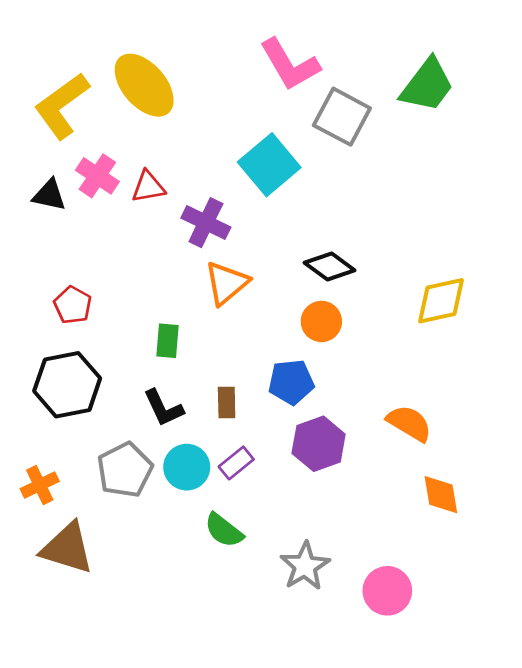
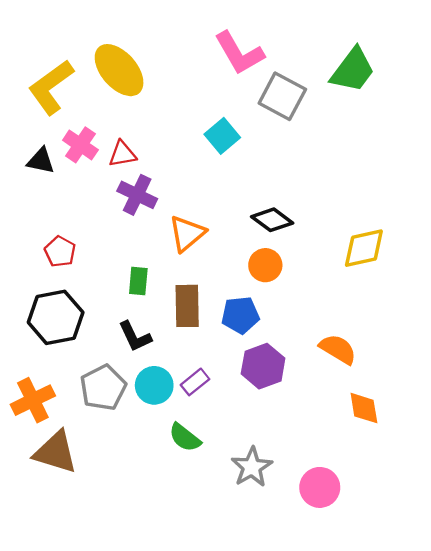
cyan square: (269, 165) -> (222, 136), size x0.7
purple cross: (206, 223) -> (137, 195), moved
brown rectangle: (227, 403) -> (187, 306), moved, size x1.6
orange cross: (40, 485) -> (33, 400), size x1.4

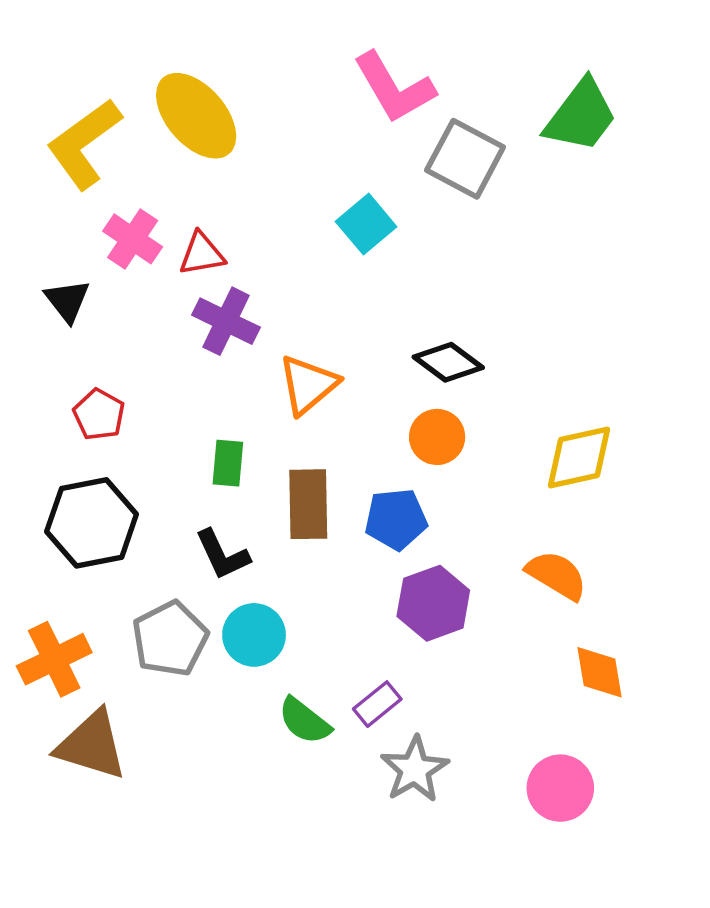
black triangle: (41, 161) -> (67, 301), moved, turned 40
yellow diamond: (364, 248) -> (579, 458), moved
purple rectangle: (195, 382) -> (377, 704), moved
pink circle: (320, 487) -> (560, 788), moved

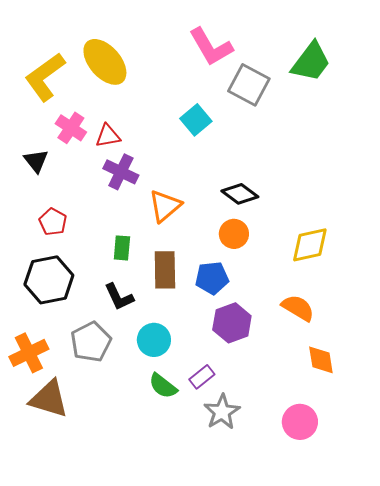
cyan circle: (254, 635) -> (154, 340), moved

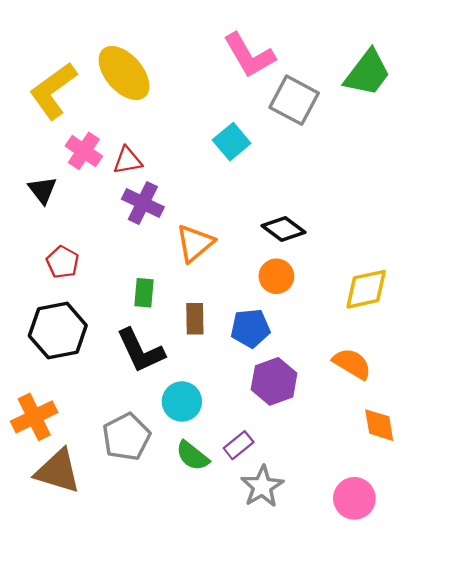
brown rectangle: (165, 270) -> (195, 319), size x0.7
black L-shape: (119, 297) -> (141, 351), size x1.4
gray pentagon: (91, 342) -> (126, 437), moved

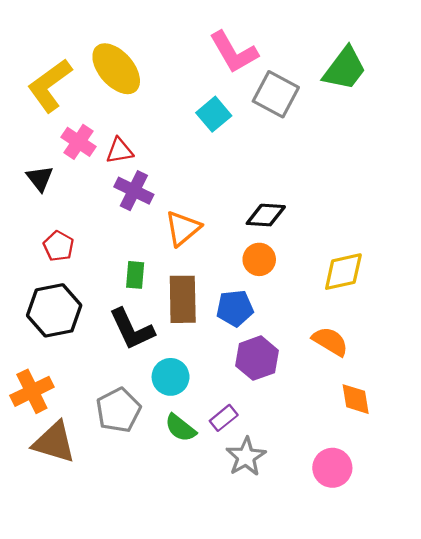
cyan square: (232, 142) -> (214, 114), moved
black diamond: (283, 229) -> (266, 215), turned -33
brown rectangle: (195, 319) -> (183, 299), size x1.6

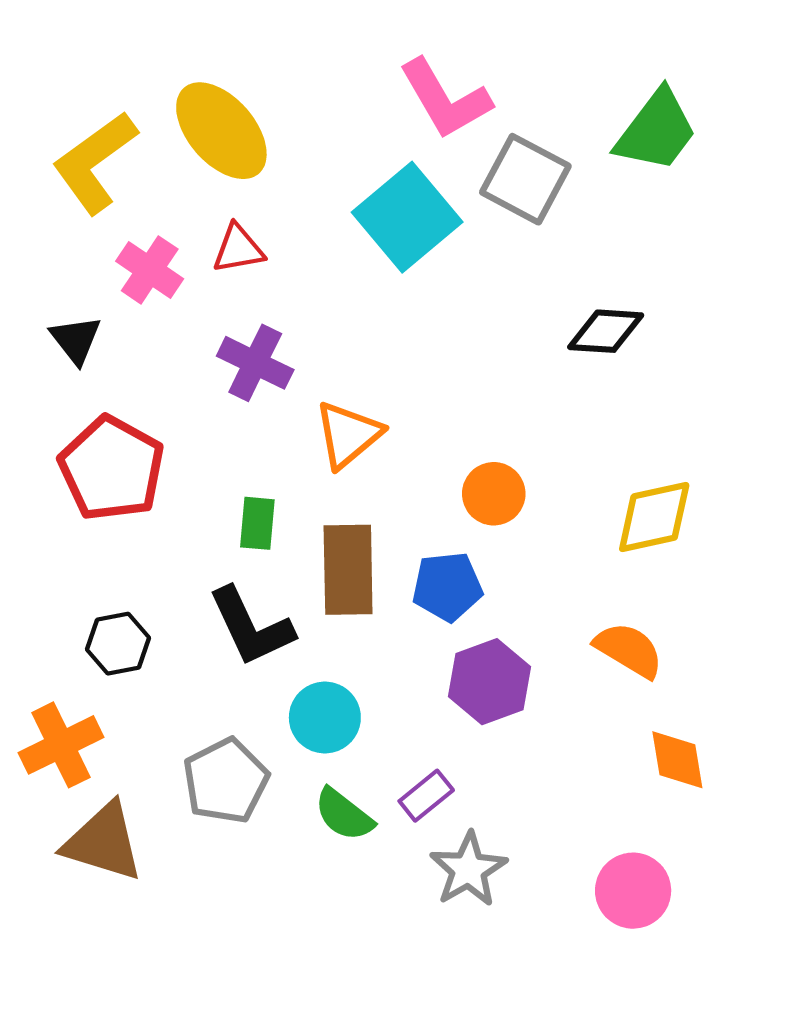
cyan square: (214, 114) -> (407, 217), size x1.6
red triangle: (120, 151) -> (238, 249), moved
black diamond: (266, 215) -> (606, 331), moved
red pentagon: (59, 246) -> (112, 468), size x1.8
black hexagon: (54, 310) -> (118, 644), moved, size x0.6

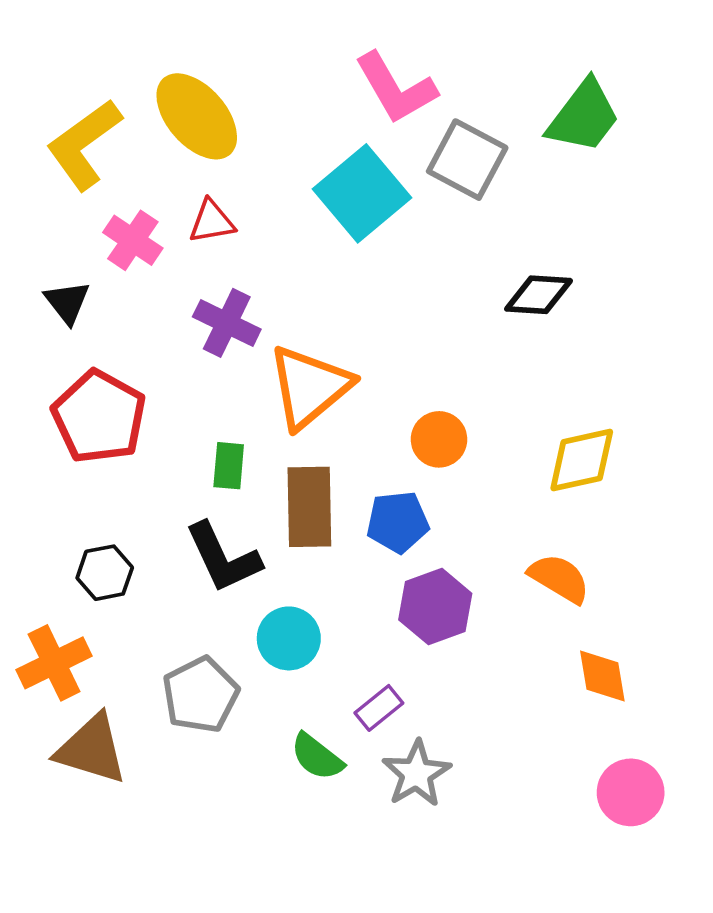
orange triangle: (348, 435) -> (309, 387), size x1.4
green semicircle: (344, 815) -> (317, 757), moved
pink circle: (633, 891) -> (631, 792), moved

